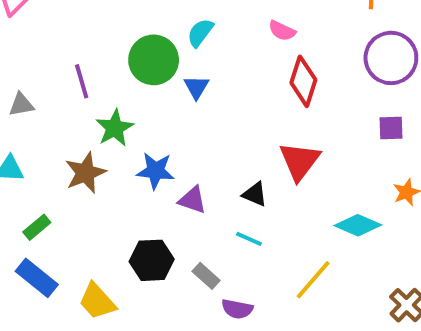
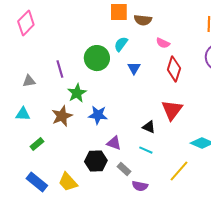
blue triangle: (196, 87) -> (134, 68), moved
purple triangle: (192, 200) -> (114, 143), moved
blue rectangle: (37, 278) -> (37, 182), moved

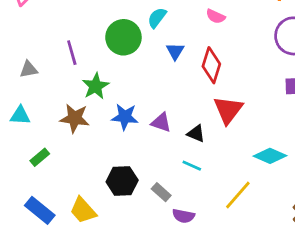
red diamond: (174, 69) -> (211, 65), moved
brown star: (62, 116) -> (75, 118), turned 30
purple triangle: (114, 143) -> (161, 122), moved

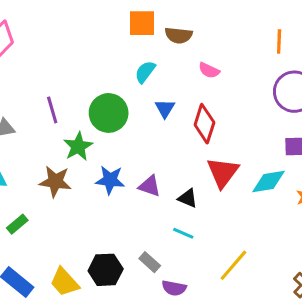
green circle: (123, 37) -> (109, 113), moved
cyan diamond: (270, 156) -> (268, 181), moved, turned -32
black hexagon: (122, 181) -> (106, 270), moved

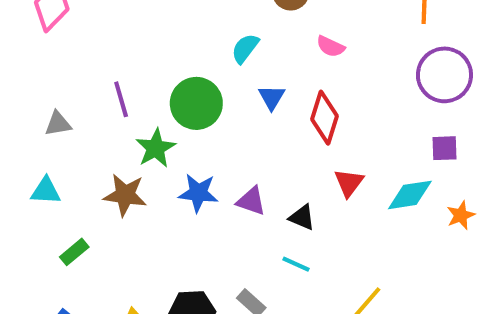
red triangle: (223, 172) -> (349, 183), size x0.7

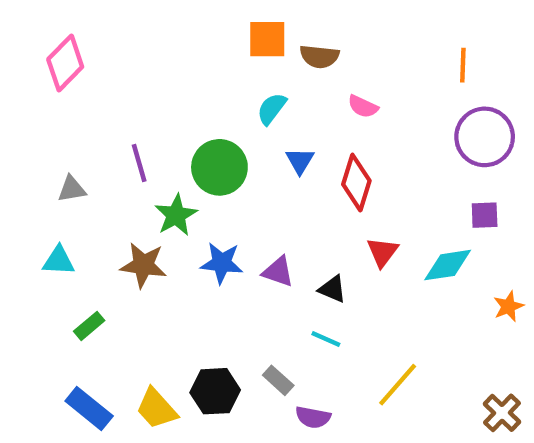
orange star: (461, 215) -> (508, 306), moved

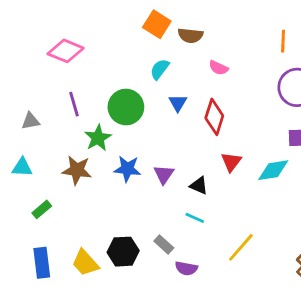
orange square: (267, 39) -> (157, 24), turned 32
pink diamond: (65, 63) -> (66, 51), moved, turned 68
purple triangle: (278, 272) -> (164, 174), turned 45
blue rectangle: (89, 409) -> (42, 263), turned 44

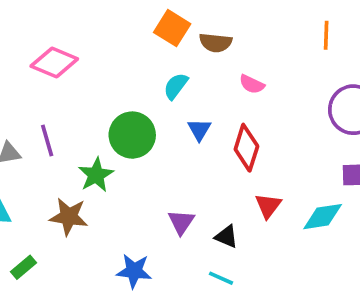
orange line: (283, 41) -> (326, 35), moved
purple line: (74, 104) -> (47, 140), moved
blue star: (127, 169) -> (134, 271), moved

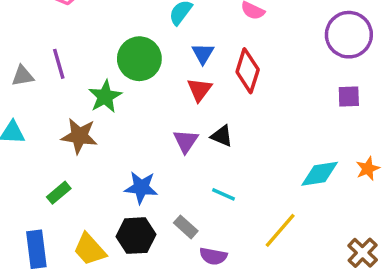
red triangle: (268, 206) -> (199, 90), moved
cyan diamond: (323, 217) -> (320, 174), moved
black triangle: (226, 237) -> (222, 136), moved
green rectangle: (23, 267) -> (59, 193), moved

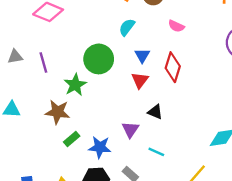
gray triangle: (23, 76) -> (15, 57), moved
purple triangle: (186, 141) -> (130, 130), moved
green rectangle: (59, 193) -> (72, 139), moved

